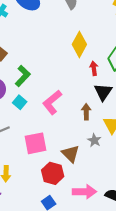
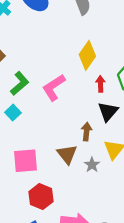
pink L-shape: (52, 102) -> (54, 87), moved
brown triangle: (71, 154) -> (67, 154), moved

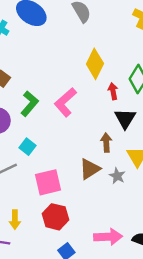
cyan square: (13, 113) -> (27, 147), moved
brown triangle: (67, 154) -> (90, 169), turned 45
red hexagon: (41, 197) -> (55, 217), moved

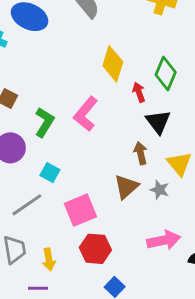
pink arrow: (108, 237) -> (164, 240), moved

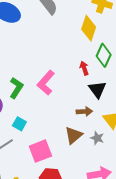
yellow diamond: (113, 64) -> (89, 28), moved
brown arrow: (141, 153) -> (84, 112), turned 98

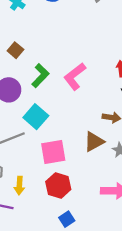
cyan square: (19, 124) -> (36, 117), size x1.5

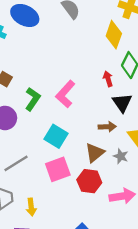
cyan square: (36, 117) -> (56, 136), moved
red hexagon: (58, 186) -> (89, 181), moved

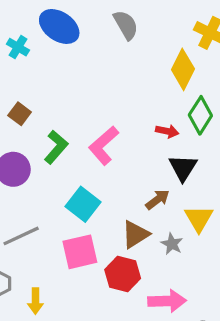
red arrow: (108, 79) -> (167, 131), turned 112
brown arrow: (107, 127) -> (158, 199), turned -42

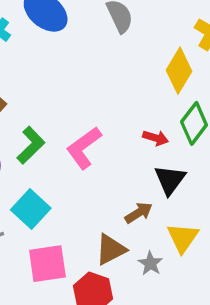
cyan square: (83, 204) -> (31, 209), moved

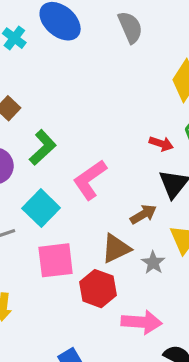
pink L-shape: (84, 148) -> (90, 180), moved

